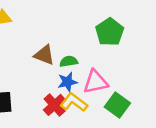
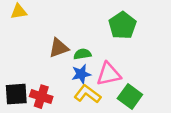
brown triangle: (44, 55) -> (59, 48), turned -40
red cross: (55, 105) -> (41, 97), moved, turned -30

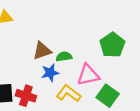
green pentagon: (122, 25) -> (112, 45), moved
blue star: (81, 74) -> (50, 73), moved

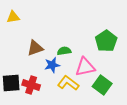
brown triangle: (42, 51) -> (35, 48), moved

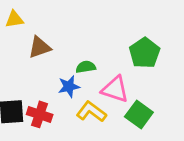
brown triangle: (35, 48) -> (40, 47), moved
pink triangle: (85, 67) -> (115, 89), turned 30

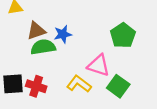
green semicircle: (86, 67) -> (43, 47), moved, size x1.5
blue star: (69, 86) -> (63, 34), moved

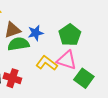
green pentagon: (123, 35) -> (70, 35), moved
yellow L-shape: (79, 84) -> (47, 63), moved

